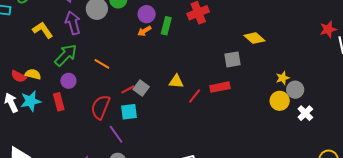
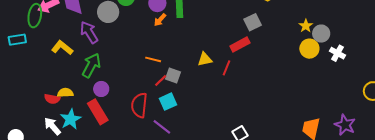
orange line: (102, 64) -> (153, 59), moved
red rectangle: (220, 87) -> (240, 44), moved
red rectangle: (59, 102) -> (98, 112), size x1.4

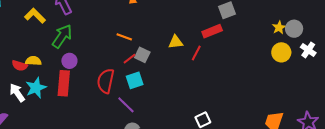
yellow star: (306, 26) -> (279, 27), moved
yellow circle: (309, 49) -> (281, 52), moved
red rectangle: (98, 112) -> (64, 83), turned 30

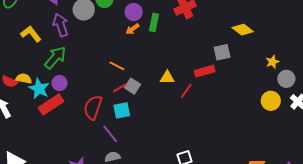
yellow star: (279, 27) -> (273, 62), moved
red rectangle: (64, 83) -> (51, 104), turned 45
cyan star: (36, 88) -> (39, 89), moved, turned -30

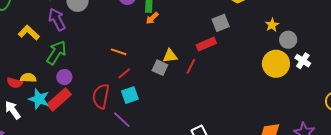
orange arrow: (132, 29) -> (152, 18), moved
gray square: (132, 86) -> (160, 68), moved
cyan star: (39, 89) -> (39, 99), moved
yellow circle: (271, 101) -> (276, 64), size x1.4

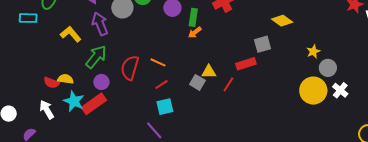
red semicircle: (101, 96) -> (130, 68), moved

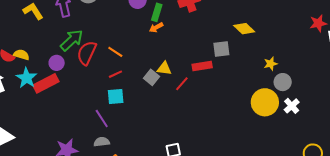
green arrow: (96, 57) -> (72, 40), moved

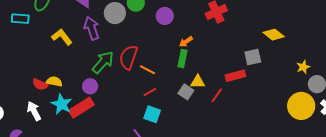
green rectangle: (157, 12) -> (183, 58), moved
red semicircle: (87, 53) -> (128, 57), moved
cyan square: (116, 97) -> (152, 114), turned 30

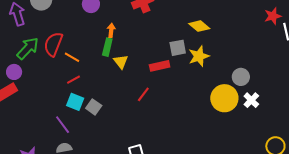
orange arrow: (186, 42) -> (111, 30), turned 128
yellow star: (303, 67) -> (199, 56), moved, size x1.5
yellow triangle: (198, 82) -> (121, 62), moved, turned 49
gray square: (186, 92) -> (94, 107), moved
red line: (217, 95) -> (143, 94), moved

